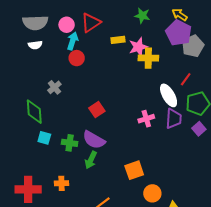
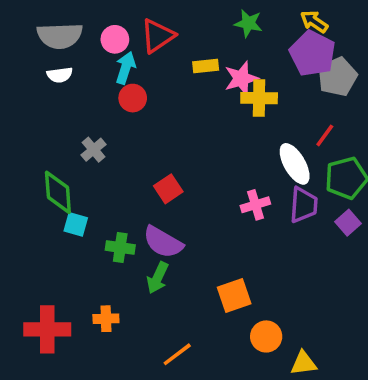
cyan square: (44, 138) -> (76, 224), moved

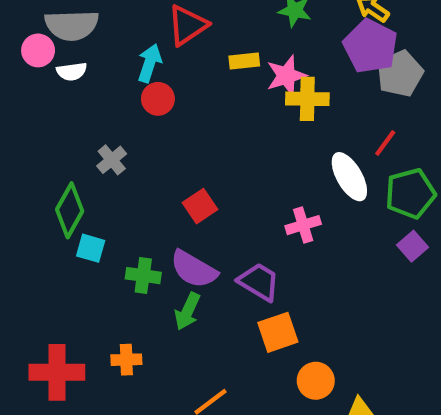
pink circle: (115, 39) -> (38, 50), moved
green diamond: (58, 192) -> (70, 210), turned 33
purple trapezoid: (304, 205) -> (259, 282), moved, turned -63

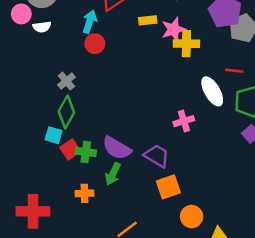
red line: (385, 143) -> (234, 71), turned 60
red square: (200, 206) -> (70, 149), moved
green diamond: (70, 210) -> (66, 112), moved
orange cross: (126, 360) -> (84, 193), moved

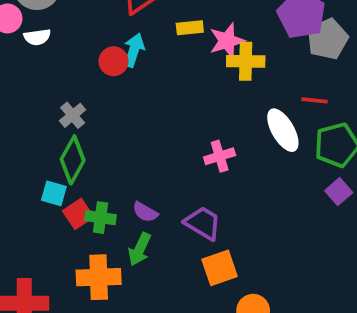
cyan arrow: (90, 22) -> (134, 50), moved
pink cross: (184, 121) -> (220, 156), moved
purple semicircle: (117, 148) -> (145, 212), size x0.6
orange cross: (84, 193) -> (99, 277), size x1.6

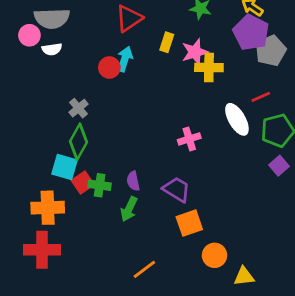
yellow rectangle: (190, 28) -> (167, 42), turned -66
red line: (315, 100) -> (261, 97), turned -30
cyan square: (54, 193) -> (64, 167), size x1.4
purple semicircle: (145, 212) -> (133, 181), turned 48
orange cross: (99, 277) -> (48, 208), moved

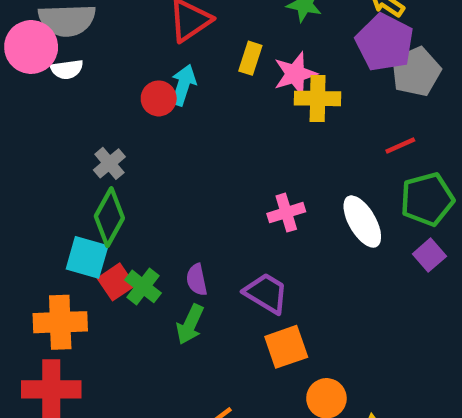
pink circle: (29, 35) -> (31, 47), size x1.5
white ellipse: (237, 119) -> (362, 222), moved
green cross: (100, 185) -> (143, 286), turned 30

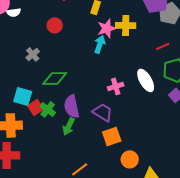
pink star: (295, 74) -> (107, 28), moved
cyan arrow: (183, 85) -> (100, 44), moved
pink cross: (286, 213) -> (116, 86), moved
green diamond: (109, 217) -> (55, 78), moved, turned 60
purple semicircle: (197, 280) -> (72, 106), size x1.6

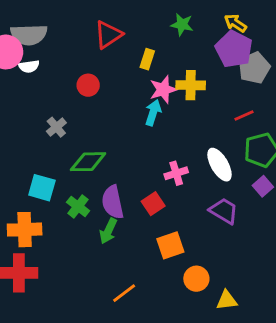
red square: (36, 107) -> (153, 204), moved
purple trapezoid: (103, 112) -> (224, 211), moved

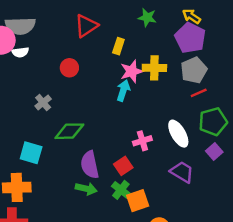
gray pentagon: (254, 68) -> (194, 70), moved
green cross: (78, 206) -> (121, 190), moved
green arrow: (108, 231) -> (86, 189), turned -102

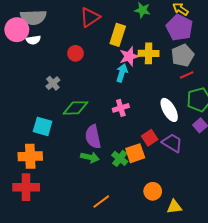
yellow rectangle: (118, 46) -> (118, 35), size x1.5
pink cross: (142, 141) -> (121, 108), moved
red square: (123, 166) -> (150, 138), moved
orange square: (138, 201) -> (135, 153), moved

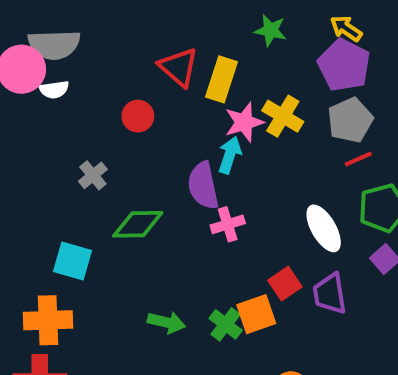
red triangle: (90, 17) -> (179, 67), moved, turned -45
yellow cross: (149, 53) -> (283, 116), turned 30
purple semicircle: (93, 137) -> (203, 186), moved
purple trapezoid: (172, 143) -> (330, 294), turned -130

